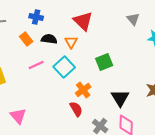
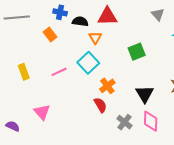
red triangle: (83, 21) -> (107, 16), turned -45
black semicircle: (49, 39) -> (80, 21), moved
green square: (104, 62) -> (137, 52), moved
pink line: (36, 65) -> (59, 72), moved

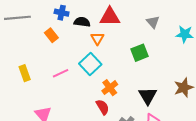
gray triangle: (158, 14) -> (153, 22), moved

